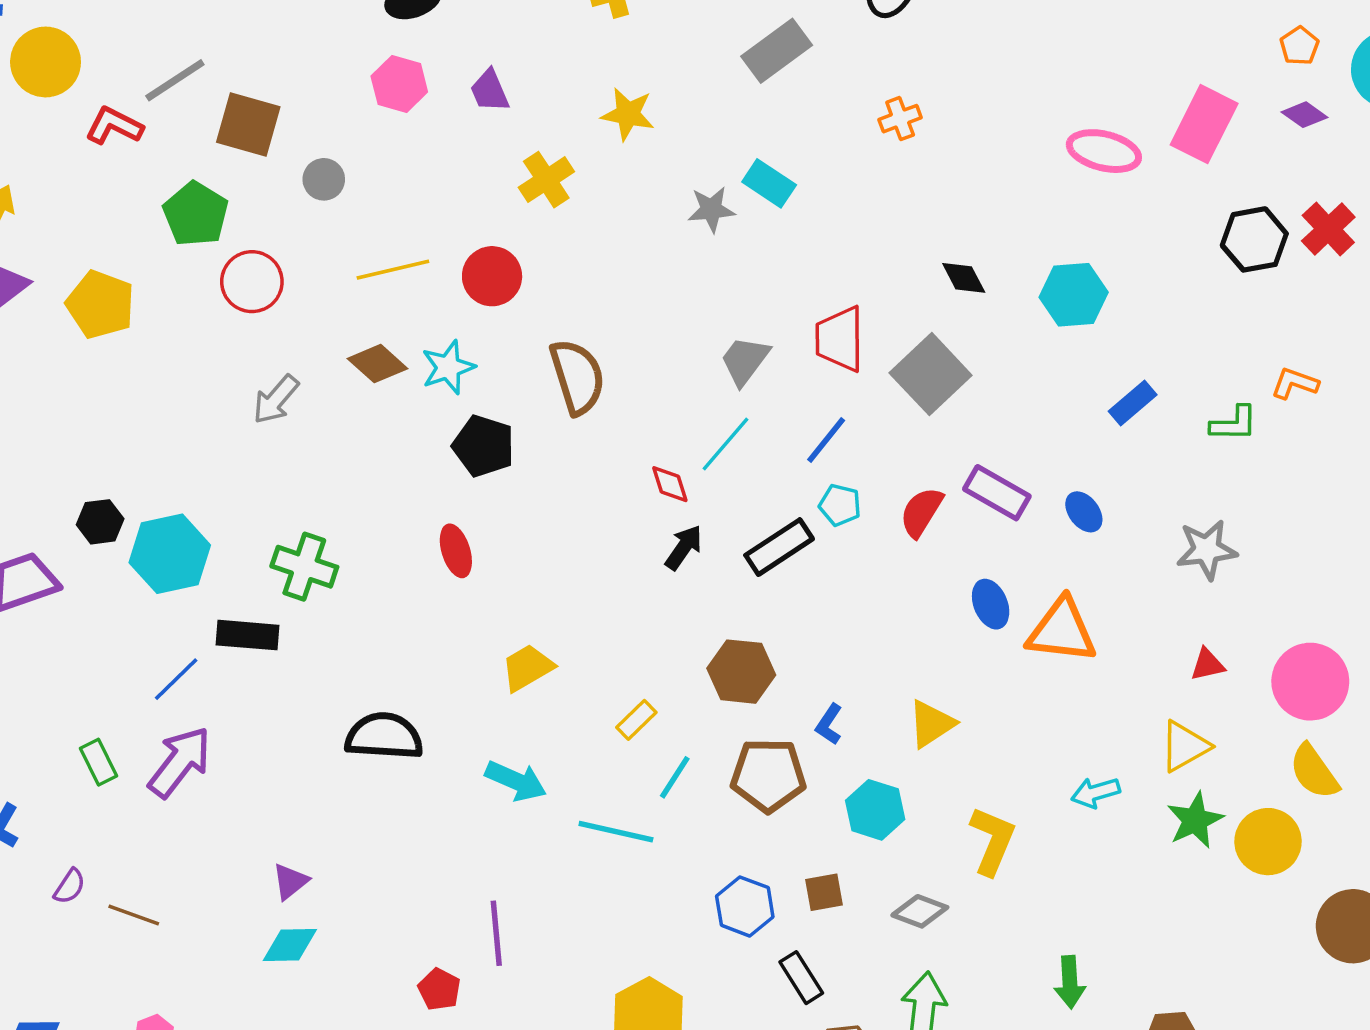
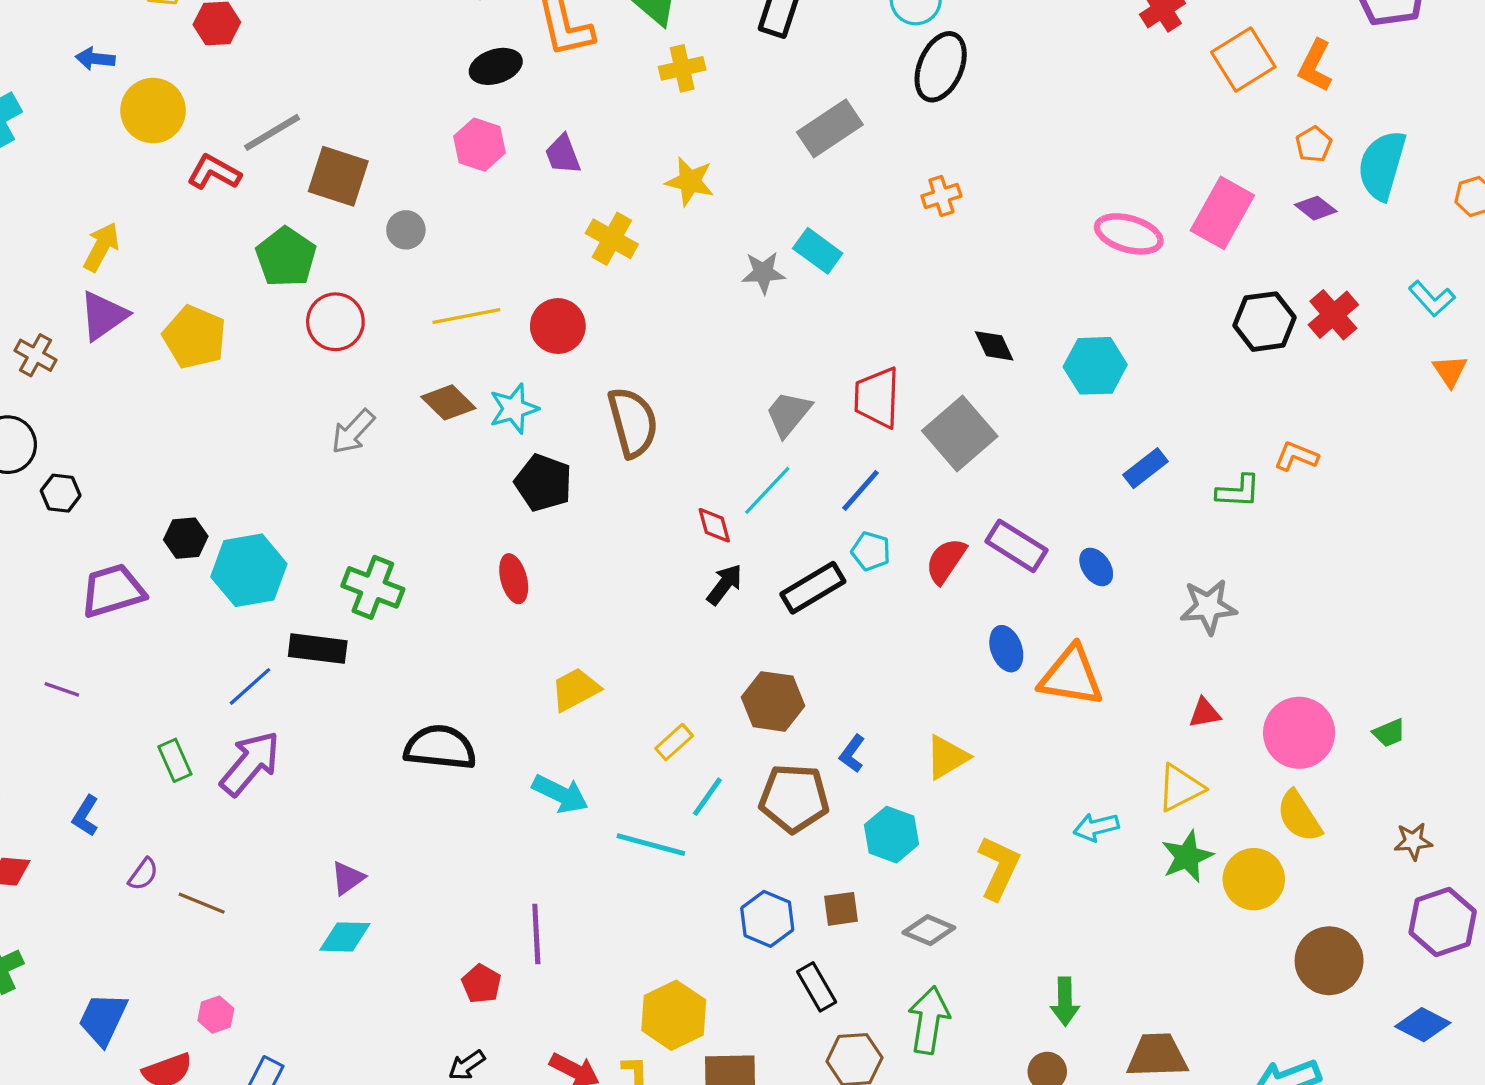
yellow cross: (546, 180) -> (612, 239), turned -30

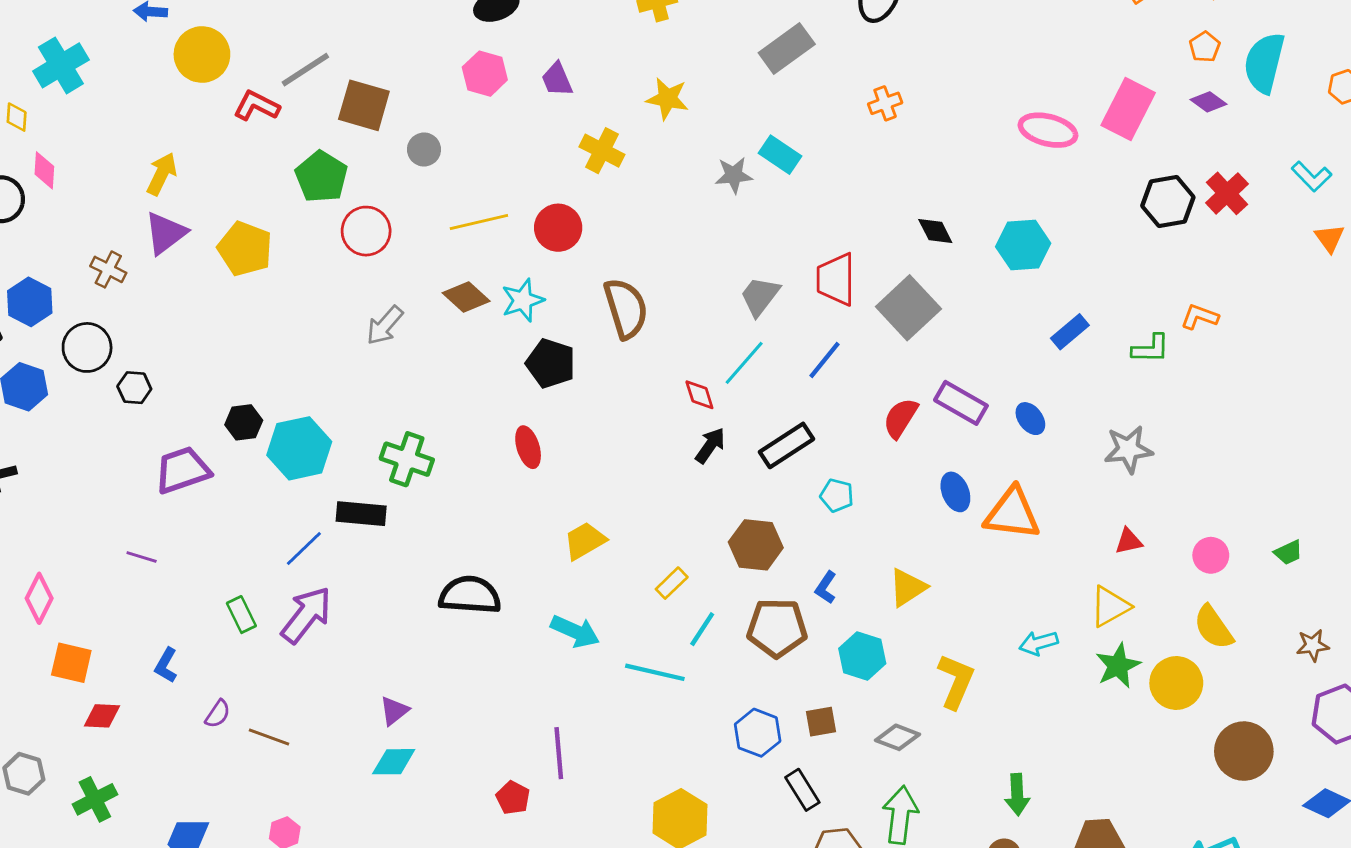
cyan pentagon: (871, 551) -> (837, 495), moved
pink circle: (1299, 733) -> (1211, 555), size x0.6

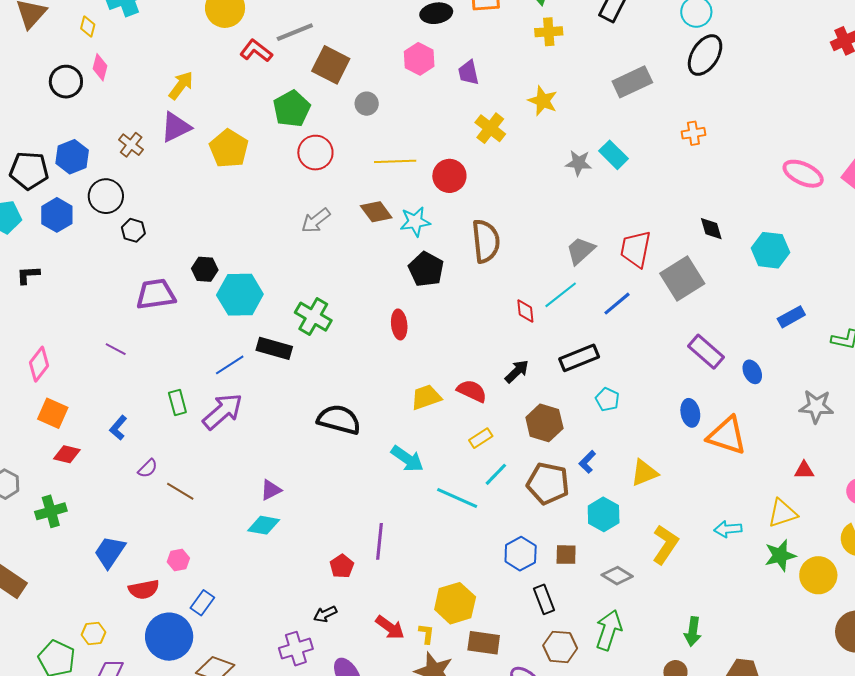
red semicircle: (900, 418) -> (472, 391), moved, turned 72
black arrow: (710, 445) -> (517, 371), moved

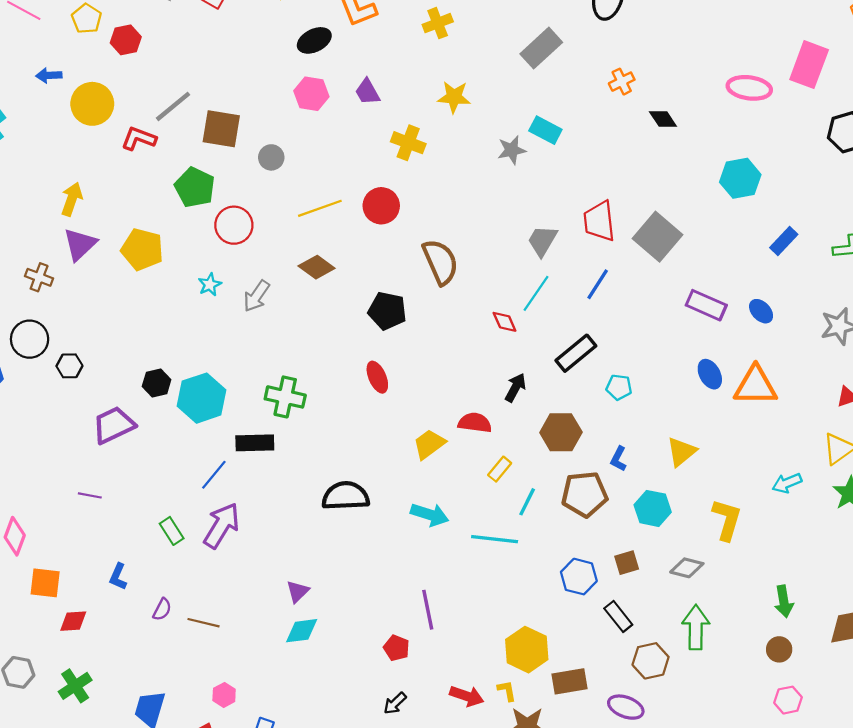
cyan star: (415, 222) -> (210, 285), moved, size x0.7
black diamond: (711, 229) -> (663, 119), moved

